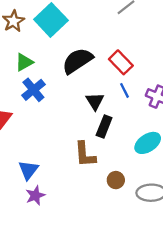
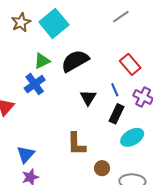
green triangle: (24, 62) -> (42, 61), moved
red rectangle: (121, 62) -> (130, 64), moved
black rectangle: (104, 127) -> (116, 114), moved

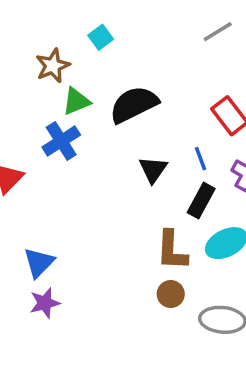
brown star: (21, 22) -> (53, 66), moved
cyan square: (54, 23) -> (101, 37), size x0.5
brown L-shape: (76, 144) -> (172, 250), moved

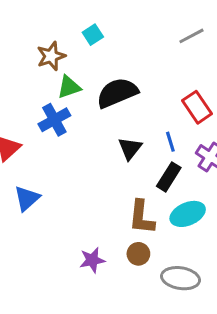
blue triangle: (39, 263) -> (27, 198), moved
purple star: (45, 303) -> (92, 260), moved

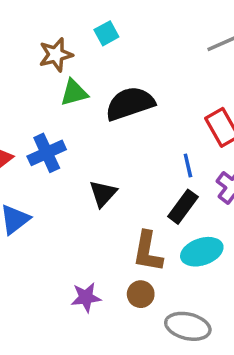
blue cross: (54, 120) -> (47, 153), moved
black triangle: (130, 148) -> (103, 194), moved

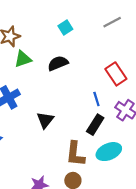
cyan square: (106, 33) -> (65, 28), moved
black semicircle: (130, 104) -> (58, 63), size x0.7

